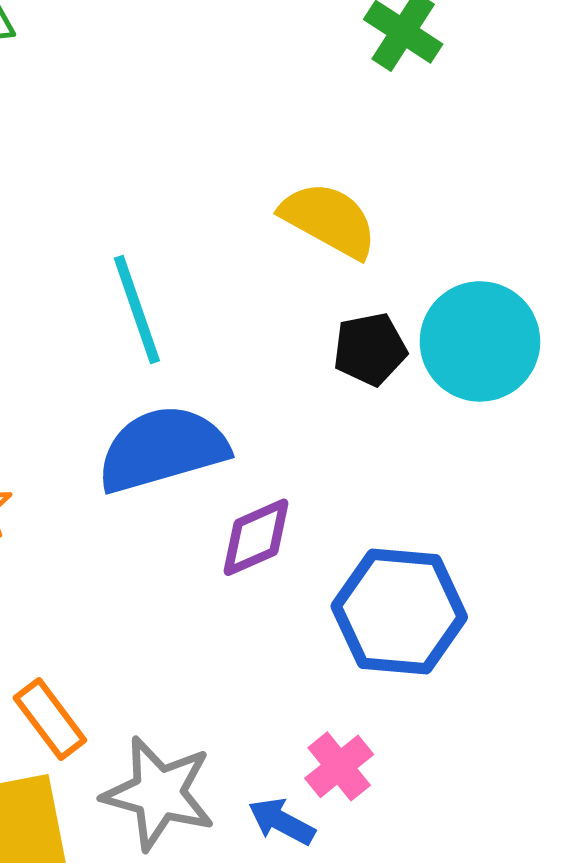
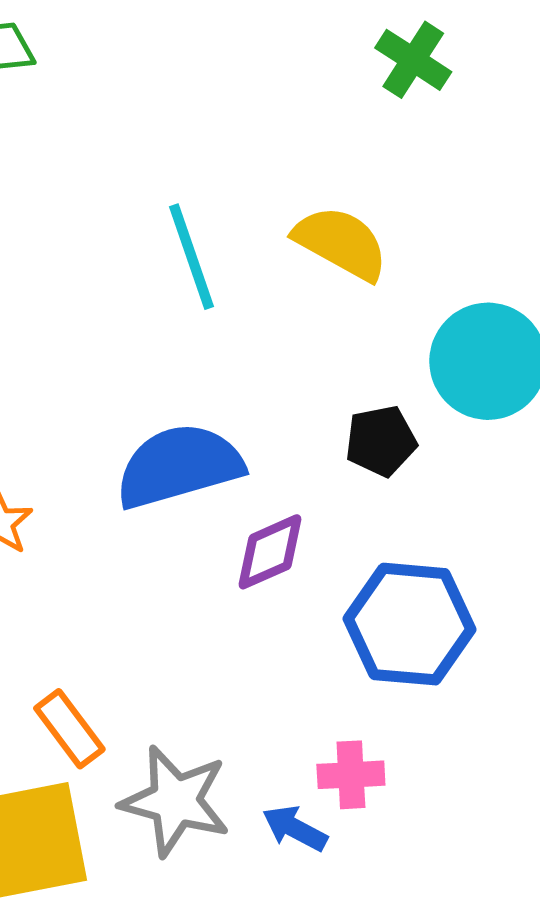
cyan line: (137, 309) -> (191, 257), moved
black pentagon: (370, 349) -> (381, 441), moved
pink cross: (339, 766) -> (351, 775), turned 36

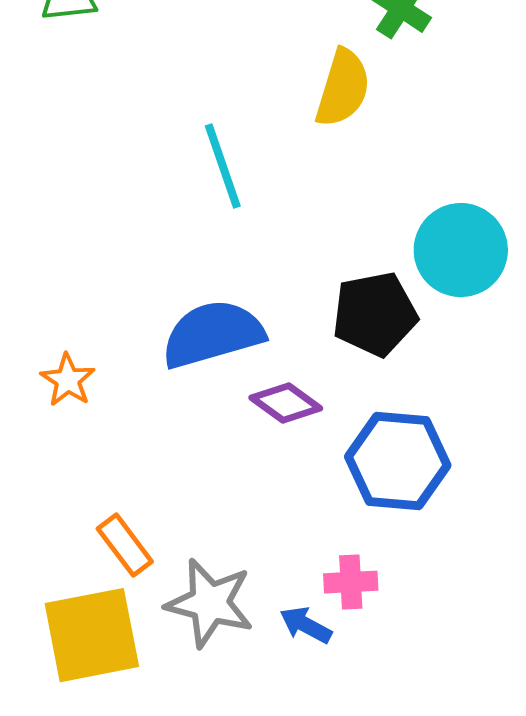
yellow semicircle: (341, 243) -> (343, 88), moved, turned 78
black pentagon: (381, 441) -> (375, 314), size x1.5
purple diamond: (270, 552) -> (286, 403), turned 60

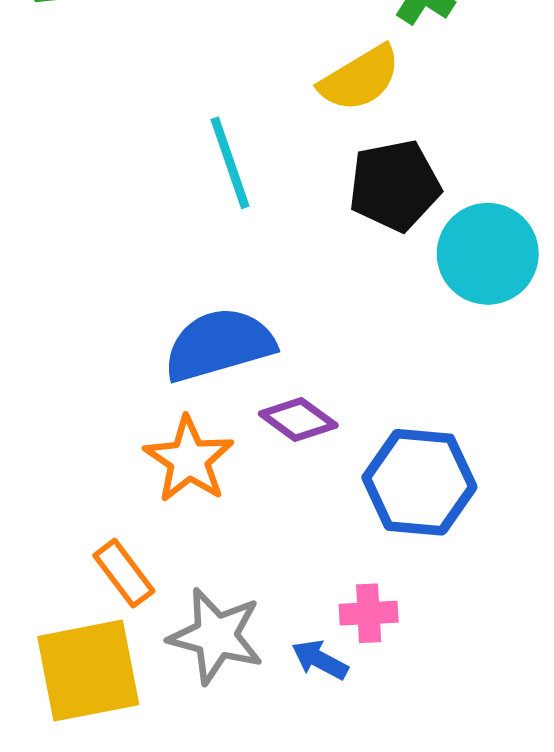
yellow semicircle: (343, 88) -> (360, 78), turned 42
black pentagon: (375, 314) -> (395, 186), moved
orange star: (68, 380) -> (189, 459), moved, size x1.5

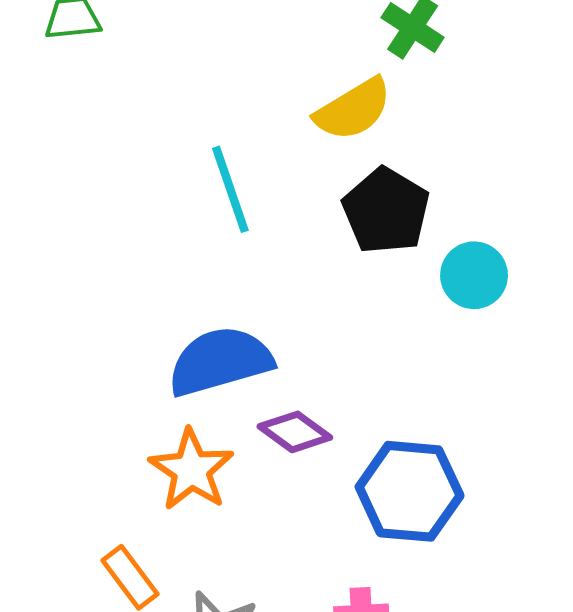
black pentagon: (395, 186) -> (386, 211), turned -30
cyan circle: (488, 254) -> (474, 275), size x0.7

